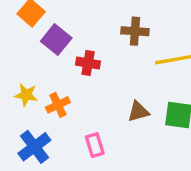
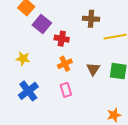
orange cross: (58, 105) -> (65, 64), moved
brown triangle: (138, 112) -> (93, 69), turned -40

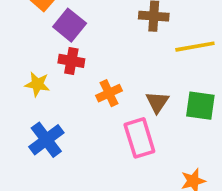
red cross: (62, 39) -> (71, 61), moved
pink rectangle: (66, 90) -> (139, 138), moved, size x1.5

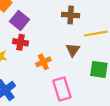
brown triangle: (157, 102) -> (73, 50), moved

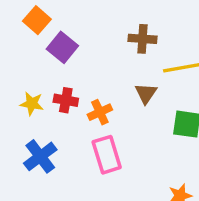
red cross: (21, 42) -> (66, 100), moved
pink rectangle: (62, 89) -> (107, 155), moved

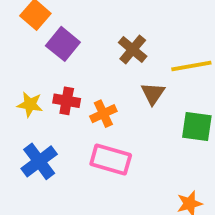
brown cross: (143, 39) -> (133, 49), moved, turned 36
pink rectangle: (107, 155) -> (111, 160), turned -57

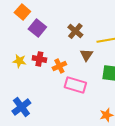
pink rectangle: (111, 160) -> (75, 85), moved
blue cross: (39, 161) -> (21, 107), moved

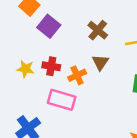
brown triangle: (86, 55) -> (100, 62), moved
pink rectangle: (75, 85) -> (62, 100), moved

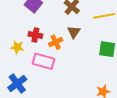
yellow star: (25, 69) -> (17, 47), moved

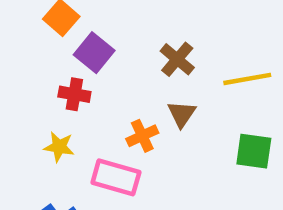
red cross: (35, 35) -> (74, 94), moved

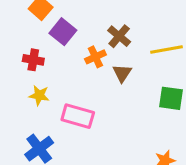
red cross: (74, 94) -> (33, 60), moved
orange cross: (142, 136) -> (95, 57), moved

